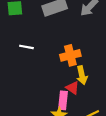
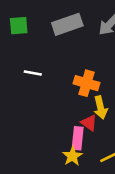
orange cross: (70, 55) -> (86, 83), turned 30

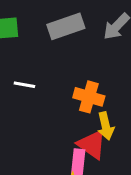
red triangle: (89, 123) -> (92, 144), size x1.5

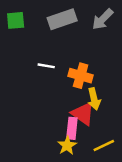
white line: (24, 85) -> (46, 66), moved

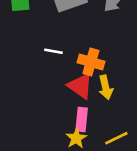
red triangle: (83, 114) -> (80, 86), moved

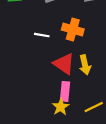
orange cross: (91, 62) -> (73, 30), moved

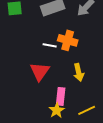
white line: (42, 35) -> (50, 45), moved
red triangle: (64, 64) -> (40, 71), moved, turned 30

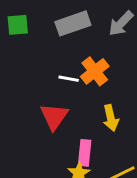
orange cross: (68, 40) -> (95, 71), turned 36

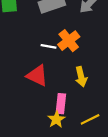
red triangle: (54, 116) -> (37, 76), turned -40

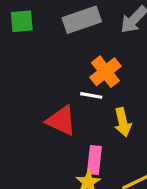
white line: (48, 46) -> (91, 95), moved

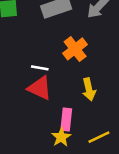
white line: (91, 95) -> (40, 68), moved

